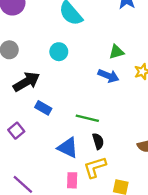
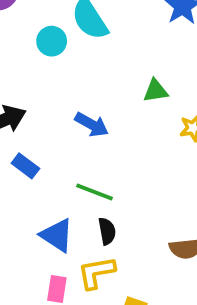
cyan circle: (59, 52) -> (52, 41), moved
blue arrow: (108, 76) -> (92, 125), moved

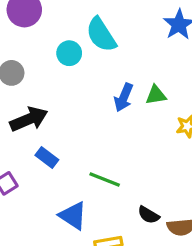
blue arrow: (92, 125) -> (124, 97), moved, turned 84
black semicircle: (107, 231) -> (149, 215), moved, turned 130

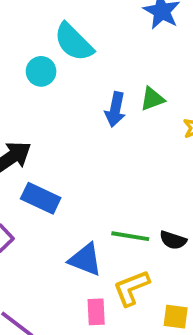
blue rectangle: (47, 157) -> (41, 198), size x1.4
green line: (105, 179) -> (130, 236), moved

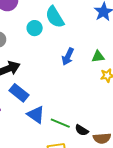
green triangle: (152, 99) -> (98, 57), moved
blue triangle: (85, 260) -> (36, 115), moved

